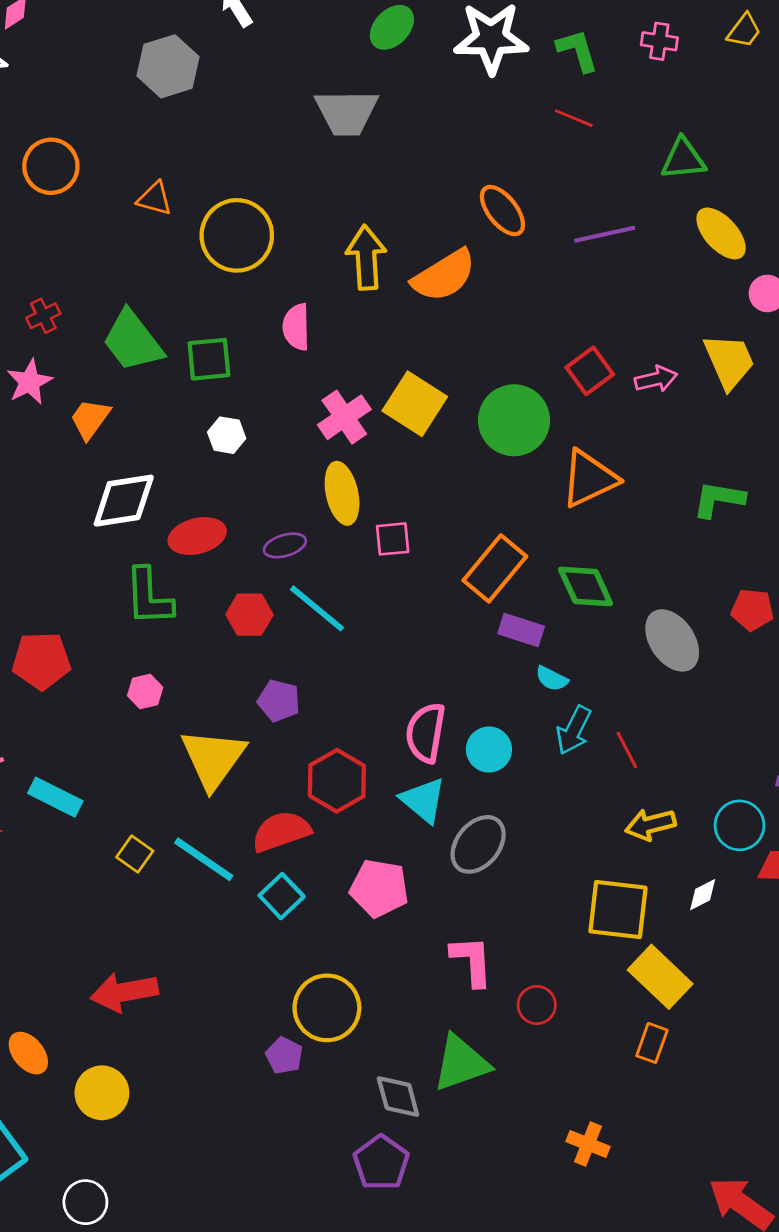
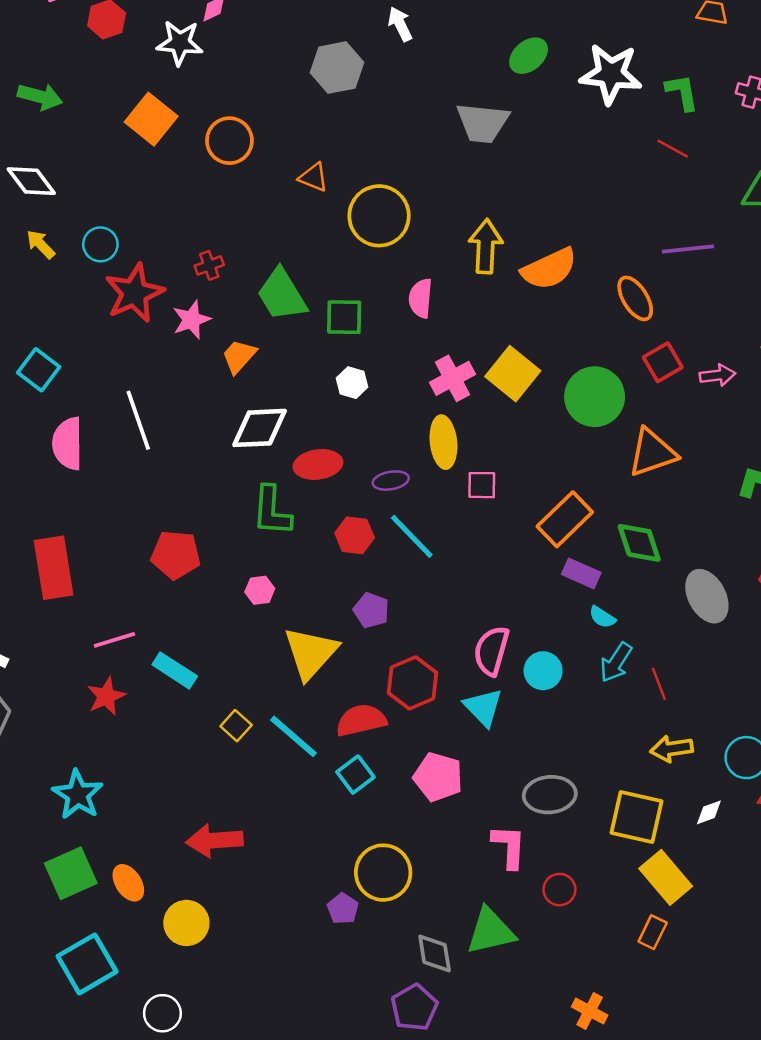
orange ellipse: (502, 211) -> (635, 298), moved
gray ellipse: (478, 844) -> (550, 795), moved, turned 39

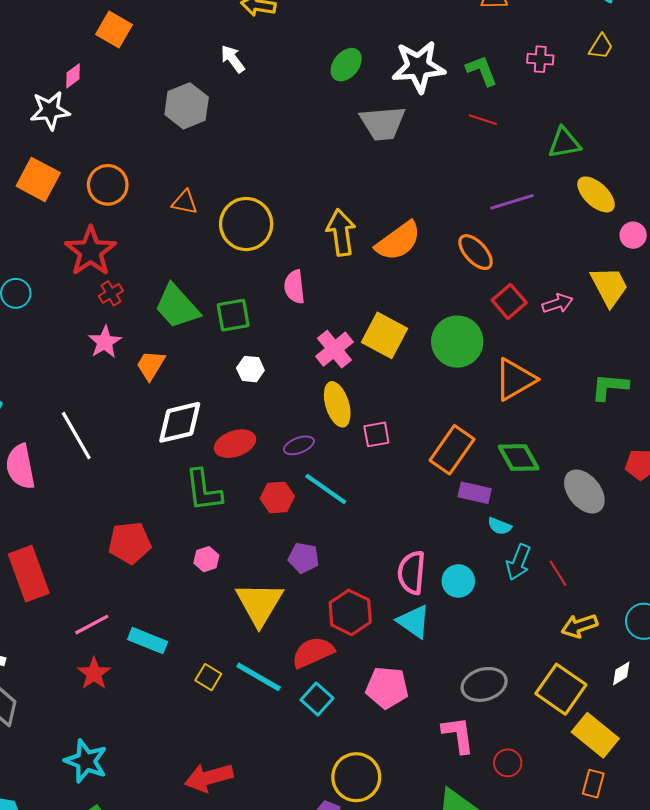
gray trapezoid: (483, 123) -> (383, 123), moved
red star: (134, 293) -> (91, 251), moved
yellow square: (637, 817) -> (561, 689), turned 33

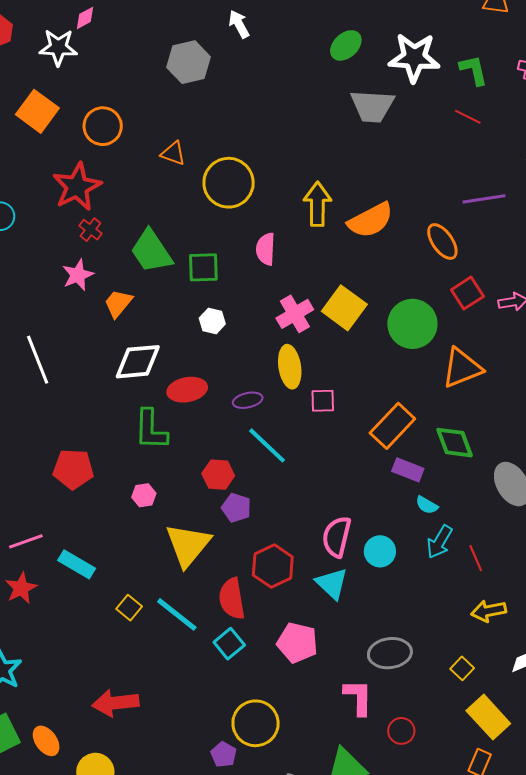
red cross: (111, 293) -> (90, 230), turned -30
red hexagon: (277, 497) -> (218, 475), moved
red semicircle: (313, 652) -> (232, 599), turned -84
yellow square: (561, 689) -> (462, 668), size x0.5

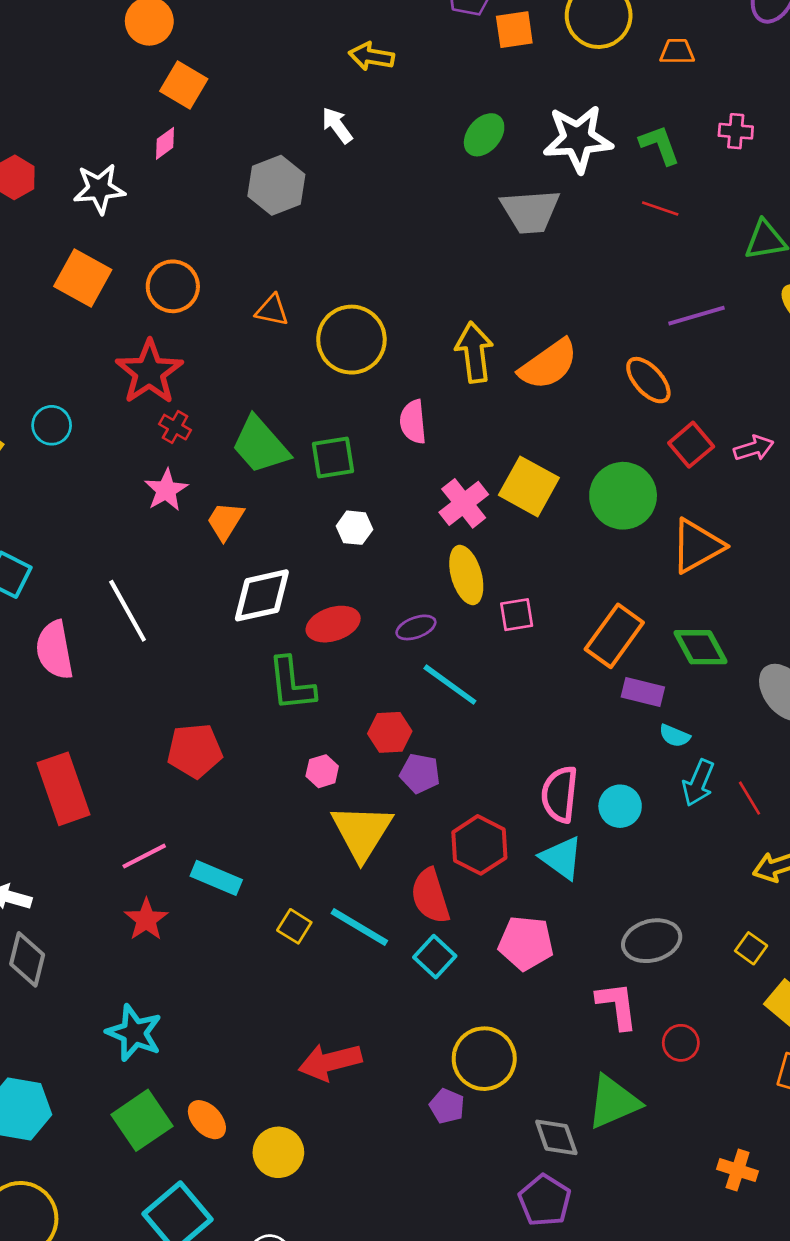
pink diamond: (85, 18) -> (165, 143), moved
pink hexagon: (144, 495) -> (322, 771), moved
red arrow: (115, 703) -> (330, 1062), moved

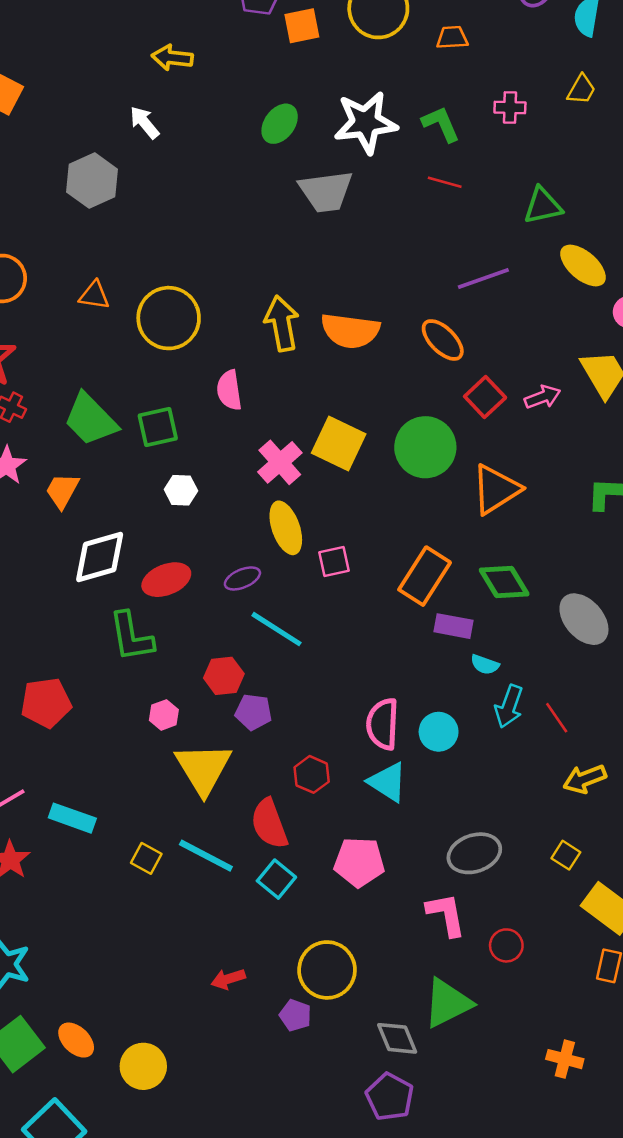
orange semicircle: (548, 364) -> (350, 331), turned 46
red hexagon: (479, 845) -> (312, 774), size x0.7
red arrow: (330, 1062) -> (228, 979), moved, size x0.6

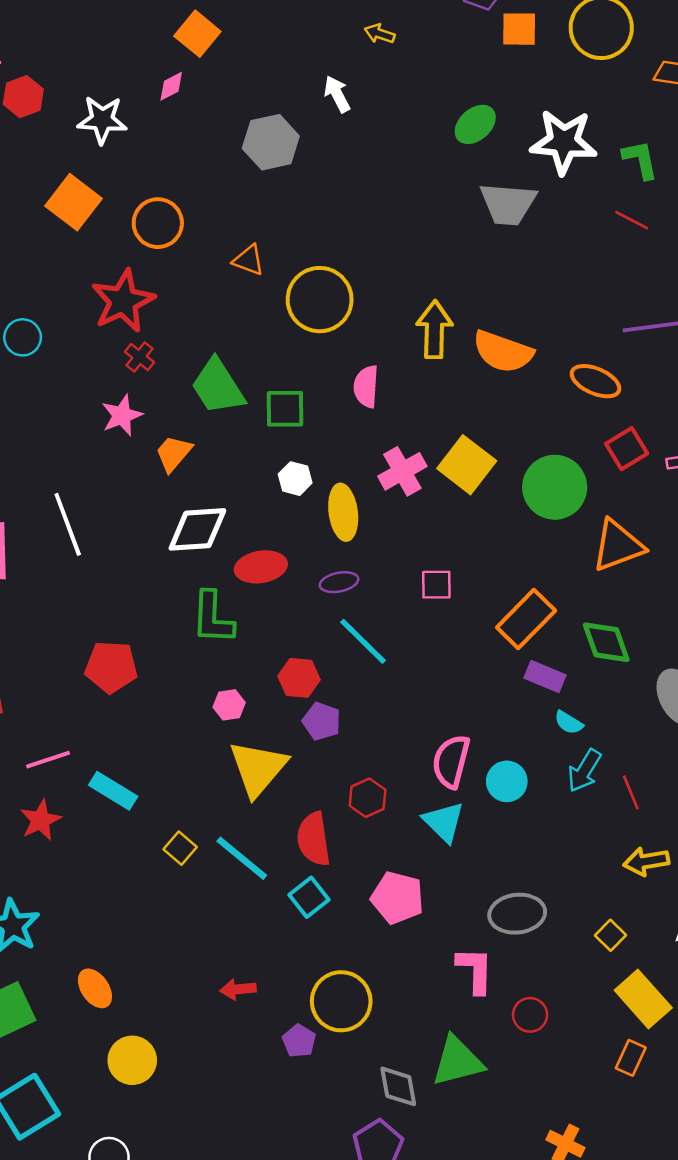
yellow arrow: (172, 58) -> (380, 34), size x0.7
orange ellipse: (443, 340) -> (596, 381), turned -33
yellow ellipse: (286, 528) -> (343, 512), moved
orange ellipse: (76, 1040) -> (95, 988), moved

